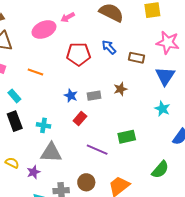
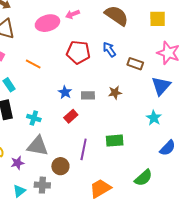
purple line: (97, 150) -> (84, 149), turned 70
brown circle: (86, 182) -> (60, 166), moved

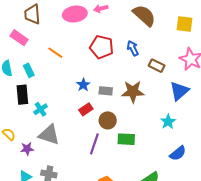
brown star: (115, 93) -> (133, 92), size x1.6
cyan cross: (34, 118) -> (41, 109), moved, turned 32
brown circle: (60, 166) -> (108, 120), moved

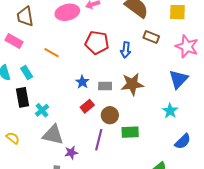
blue arrow: (133, 48) -> (126, 50), moved, turned -140
brown rectangle: (157, 66) -> (151, 37), moved
purple star: (27, 149) -> (71, 153), moved

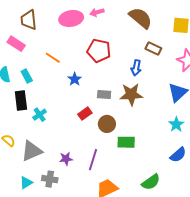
blue arrow: (126, 50) -> (136, 68), moved
blue star: (82, 82) -> (75, 79), moved
cyan star: (170, 111) -> (176, 124), moved
gray triangle: (53, 135) -> (32, 151), moved, turned -40
purple line: (99, 140) -> (93, 160), moved

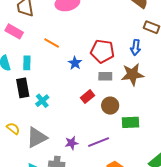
red pentagon: (99, 51) -> (102, 51), moved
cyan rectangle: (27, 76) -> (27, 63), turned 32
purple line: (93, 160) -> (99, 142), turned 55

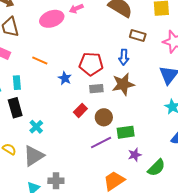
cyan cross: (42, 101) -> (36, 127), moved
purple line: (99, 142) -> (101, 142), moved
purple star: (72, 143) -> (135, 155), moved

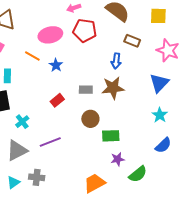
pink ellipse: (52, 19) -> (50, 35), moved
red pentagon: (91, 64) -> (85, 30), moved
blue star: (65, 78) -> (56, 65), moved
red rectangle: (80, 110) -> (57, 100), moved
purple line: (101, 142) -> (50, 142), moved

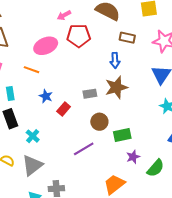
blue star: (56, 65) -> (46, 96), moved
purple line: (50, 142) -> (84, 149), moved

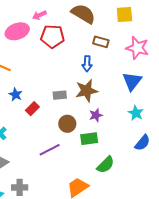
pink ellipse: (46, 46) -> (17, 31), moved
purple star: (133, 157) -> (96, 115), moved
green semicircle: (156, 168) -> (106, 165), moved

